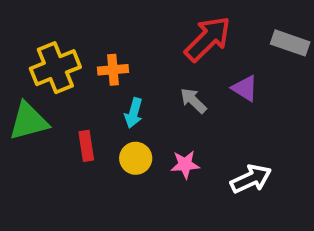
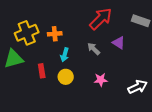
pink star: (185, 164) -> (101, 80), moved
white arrow: (251, 179) -> (138, 87), moved

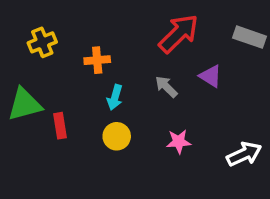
yellow cross: (27, 33) -> (42, 42), moved, size x0.7
red rectangle: (42, 71) -> (60, 126), moved

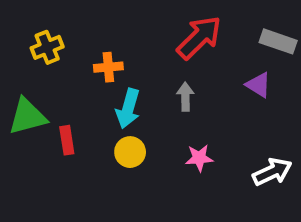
purple triangle: (211, 76) -> (258, 85), moved
gray arrow: (166, 87) -> (185, 97), turned 45
cyan arrow: (115, 97) -> (128, 109), size x1.4

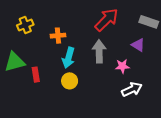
gray arrow: (185, 97) -> (99, 51), size x1.5
pink star: (199, 158) -> (122, 66), moved
white arrow: (272, 172) -> (132, 89), moved

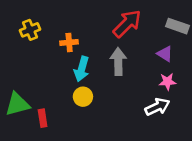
green triangle: (15, 62) -> (17, 104), moved
pink star: (122, 66) -> (167, 82), moved
red rectangle: (36, 75) -> (43, 118), moved

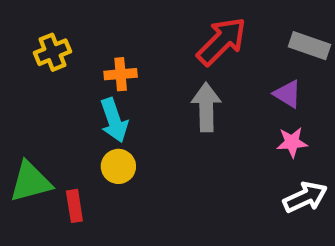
cyan arrow: (82, 69) -> (114, 120), moved, turned -35
yellow circle: (83, 97) -> (118, 166), moved
white arrow: (157, 107) -> (305, 197), moved

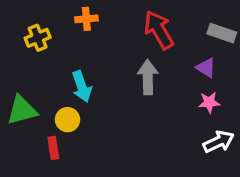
red arrow: (222, 41) -> (159, 30), turned -75
orange cross: (121, 74) -> (86, 19), moved
yellow circle: (118, 166) -> (68, 120), moved
green triangle: (31, 182) -> (22, 110), moved

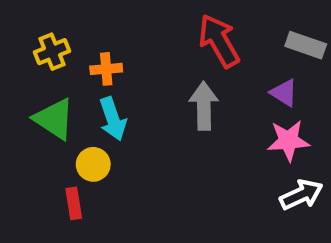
orange cross: (86, 19) -> (106, 69), moved
pink star: (209, 102) -> (288, 141), size x1.4
green triangle: (22, 110) -> (54, 119), moved, turned 48

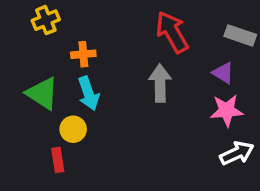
yellow cross: (52, 52) -> (46, 20), moved

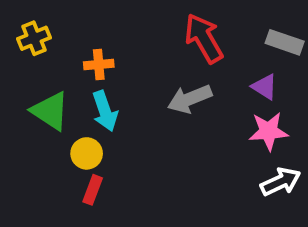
yellow cross: (46, 20) -> (34, 38), moved
gray arrow: (160, 83) -> (190, 99), turned -111
red rectangle: (58, 160) -> (93, 190), moved, turned 30

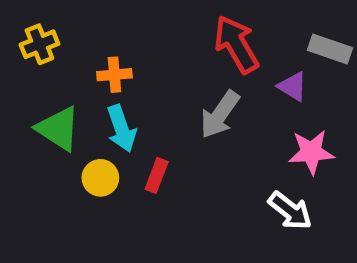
purple triangle: (264, 87) -> (292, 86), moved
gray arrow: (190, 99) -> (220, 115), turned -33
white arrow: (281, 182) -> (290, 211), moved, turned 63
red rectangle: (93, 190) -> (157, 175), moved

